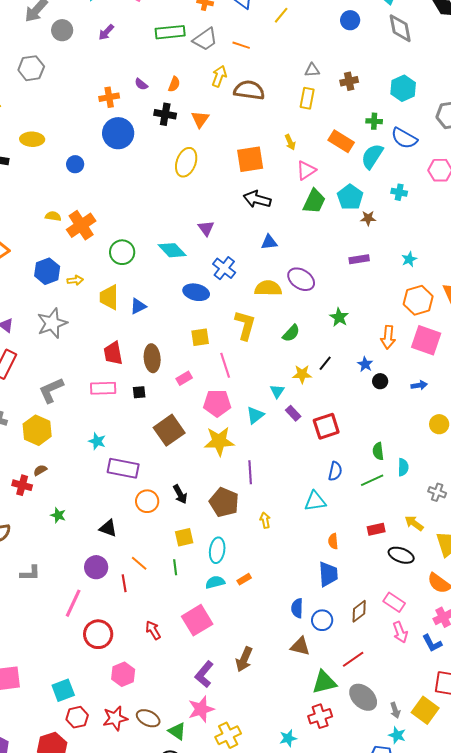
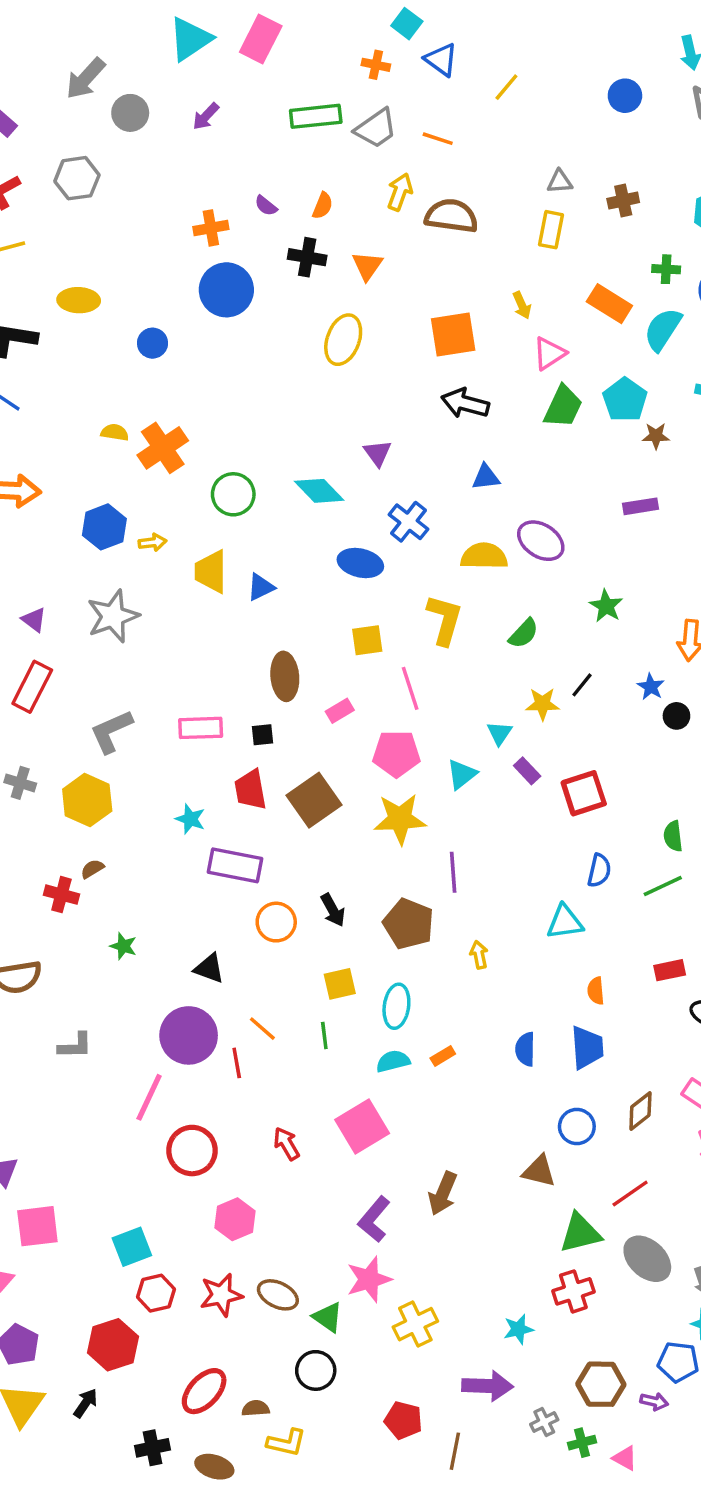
red trapezoid: (113, 353) -> (250, 790), moved
purple circle: (96, 567) -> (189, 1035), size x1.4
blue semicircle: (297, 608) -> (525, 1049), moved

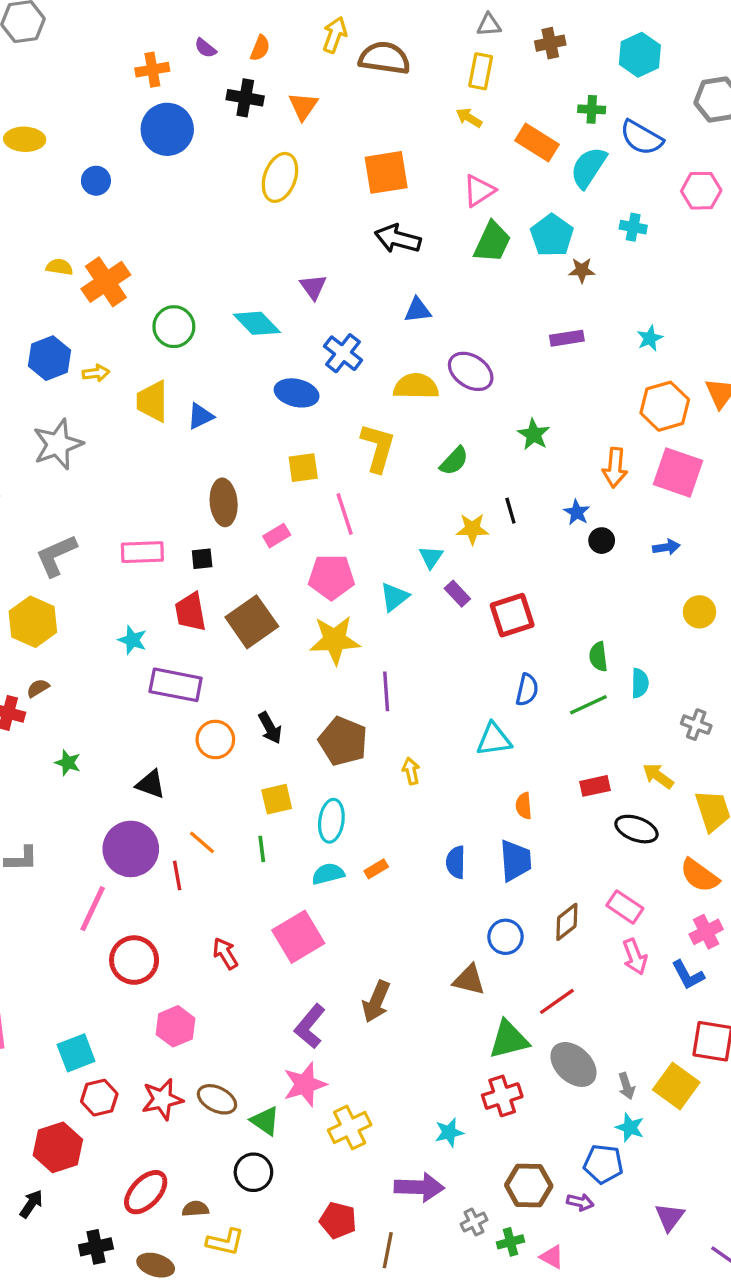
yellow arrow: (522, 305) -> (469, 118), moved, turned 145
black line: (582, 685) -> (510, 511), turned -55

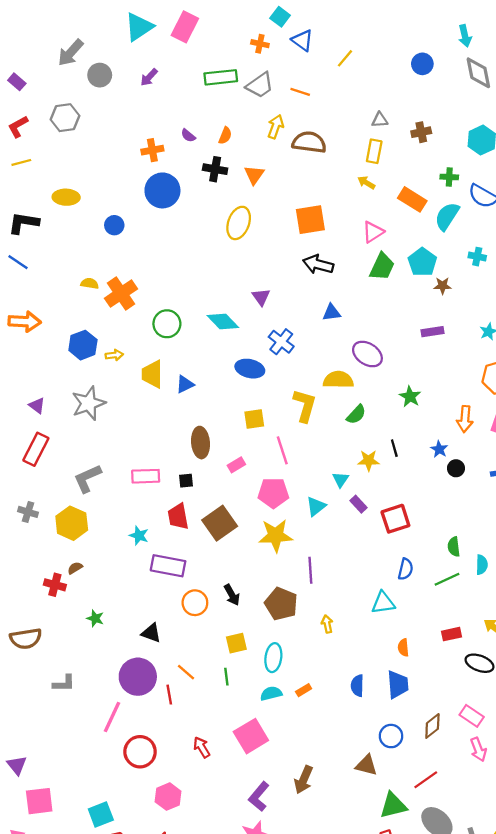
yellow semicircle: (416, 386) -> (338, 380), moved

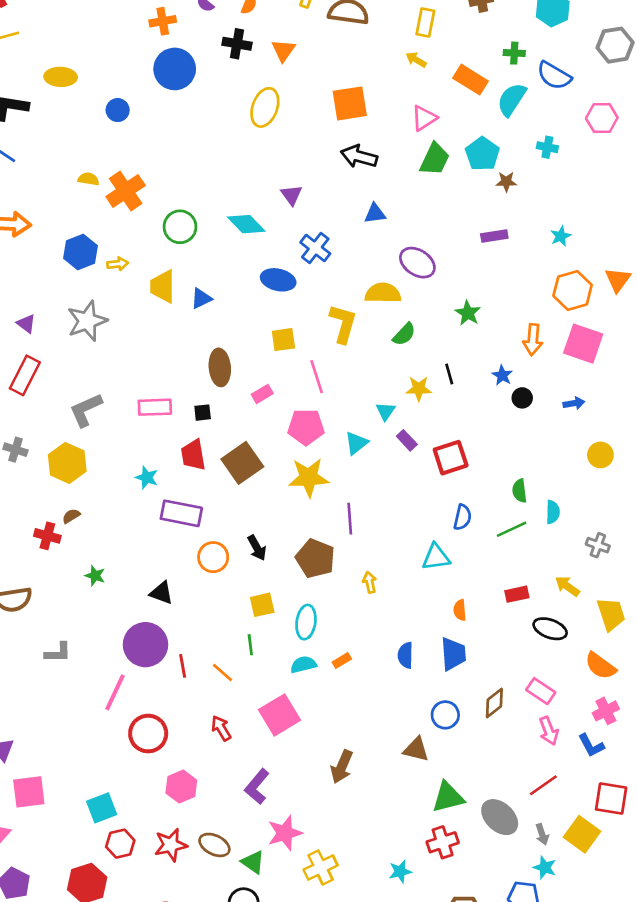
orange line: (186, 672) -> (222, 672), moved
red line: (426, 780) -> (543, 785), moved
purple L-shape: (259, 797) -> (257, 787), moved

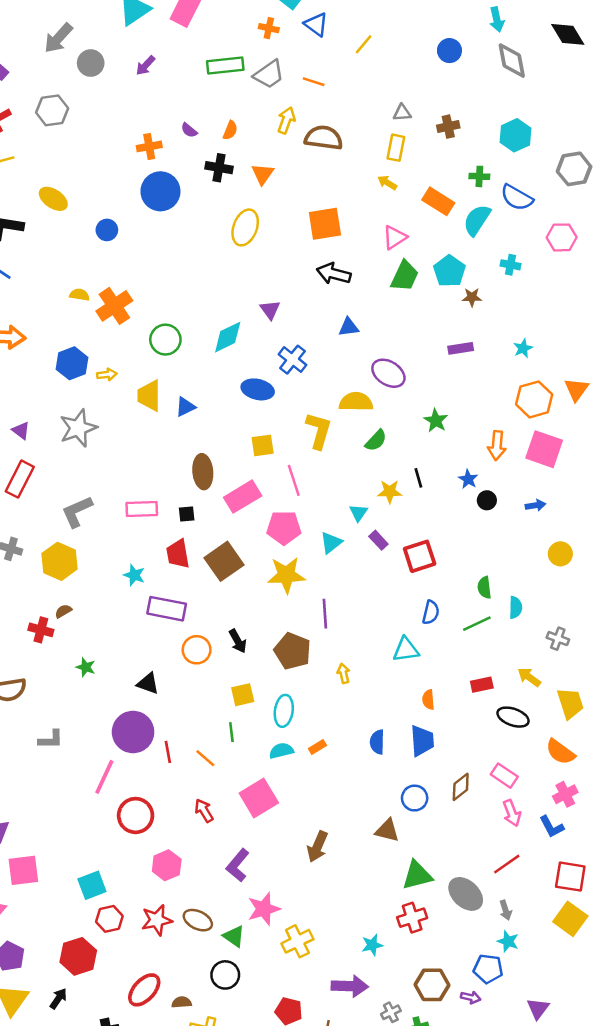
yellow ellipse: (61, 77) -> (53, 199), turned 32
cyan diamond: (246, 224) -> (228, 337), turned -72
pink rectangle: (262, 394) -> (243, 497), size x1.8
yellow square: (582, 834) -> (570, 919), moved

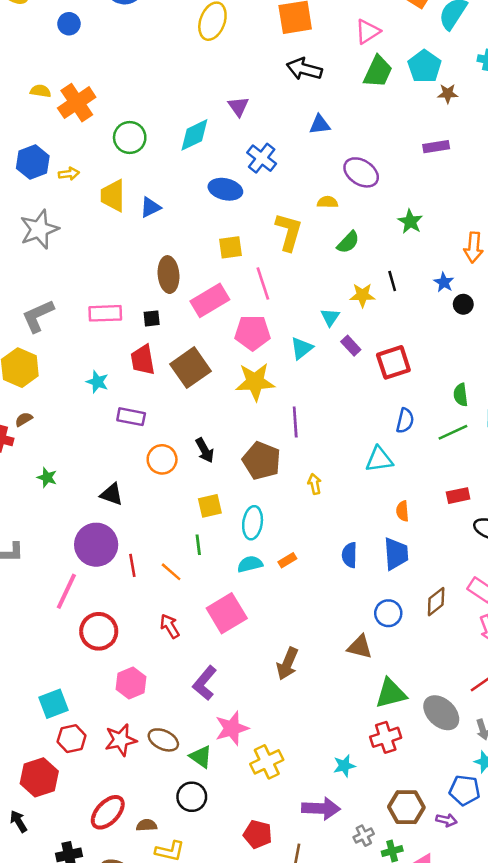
yellow semicircle: (356, 402) -> (328, 202), size x0.6
purple rectangle: (167, 609) -> (131, 417), size x0.7
black arrow: (58, 999) -> (19, 821), turned -65

